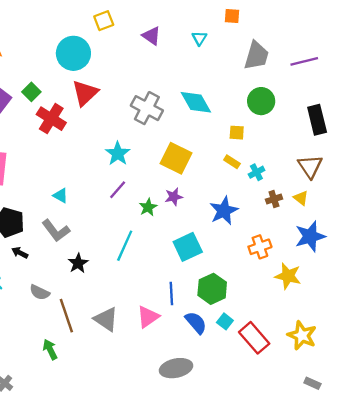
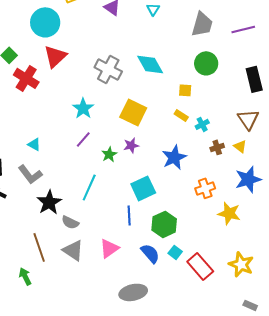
black star: (78, 263) -> (49, 202), size x1.4
gray semicircle: (40, 292) -> (70, 222), moved
blue line: (171, 293) -> (129, 215), moved

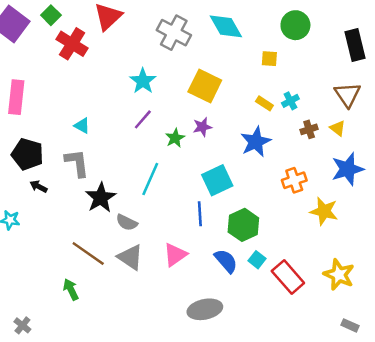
yellow rectangle: (181, 115) -> (264, 103), moved
gray L-shape: (30, 174) -> (77, 163), turned -150
brown line: (39, 247) -> (88, 253), turned -36

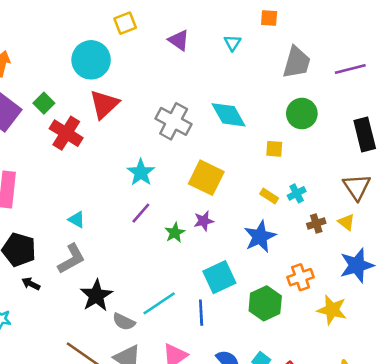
gray L-shape: (77, 163) -> (71, 259), turned 68
cyan line: (150, 179) -> (159, 303), moved, turned 32
green hexagon: (243, 225) -> (265, 303), moved

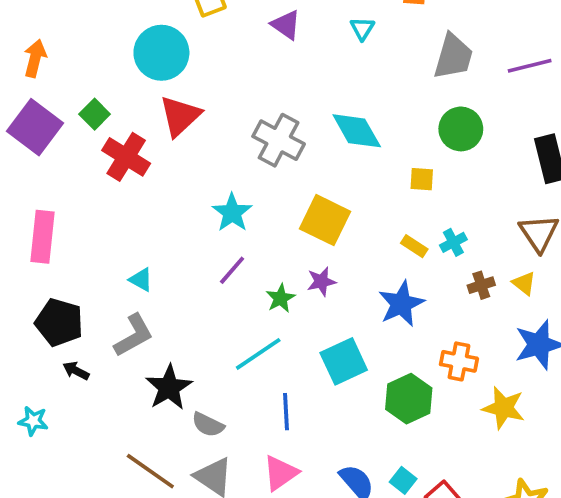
orange cross: (301, 277) -> (459, 361), turned 30
cyan line: (159, 303) -> (258, 354), moved
blue line: (201, 313) -> (286, 412), moved

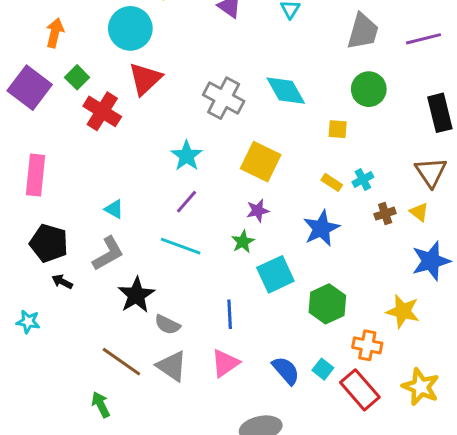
orange arrow: (35, 58) -> (55, 33), moved
green star: (280, 298) -> (243, 242), moved
cyan line: (258, 354) -> (181, 246), moved, turned 54
orange cross: (459, 361) -> (367, 345), moved

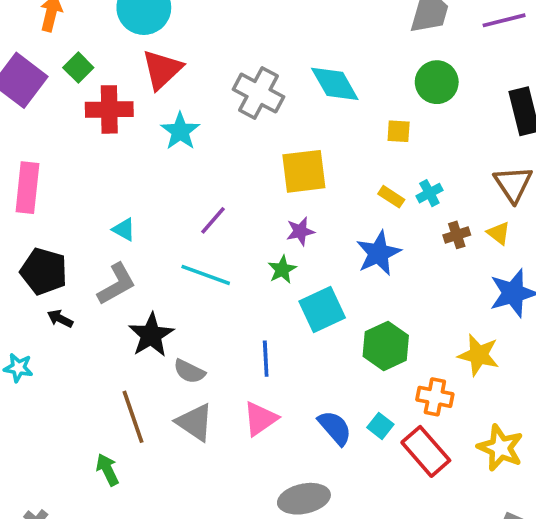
red cross: (102, 111) -> (109, 109), turned -33
cyan star: (187, 156) -> (180, 131), moved
yellow square: (261, 162) -> (304, 171), turned -33
brown line: (121, 362) -> (133, 417), turned 36

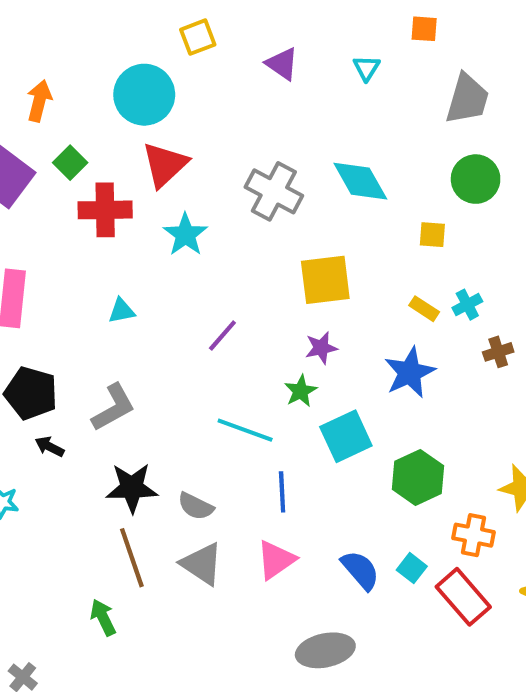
cyan triangle: (124, 229) -> (122, 311), moved, turned -40
cyan line: (206, 275) -> (245, 430), moved
black star: (151, 335) -> (132, 488), moved, turned 30

